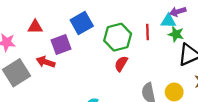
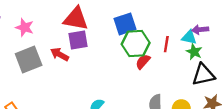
blue square: (82, 23) -> (125, 24), moved
red triangle: (35, 27) -> (76, 19), moved, size x1.6
red semicircle: (121, 64) -> (143, 62), moved

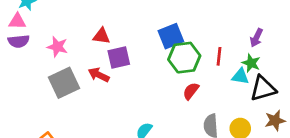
red triangle: (76, 19) -> (101, 36), moved, size x0.6
purple arrow: (200, 30) -> (256, 38), turned -56
cyan triangle: (189, 37) -> (240, 76), moved
red semicircle: (143, 62) -> (191, 91), moved

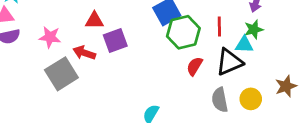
green star: (251, 63) -> (254, 29), turned -30
red arrow: (99, 75) -> (84, 53), moved
black triangle: (263, 88) -> (229, 62), moved

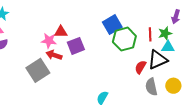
green star: (254, 29) -> (165, 33), moved
pink star: (50, 37) -> (49, 41), moved
red semicircle: (195, 66) -> (140, 67), moved

